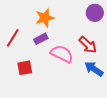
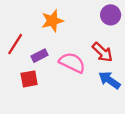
purple rectangle: (41, 39) -> (40, 56), moved

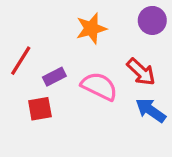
orange star: (52, 21) -> (91, 28), moved

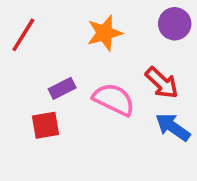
red line: (21, 61) -> (23, 35), moved

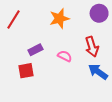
red arrow: (162, 83) -> (92, 47), turned 30
pink semicircle: (114, 99) -> (65, 56), size x0.6

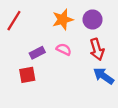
purple circle: (99, 13) -> (93, 20), moved
pink semicircle: (65, 56) -> (64, 49), moved

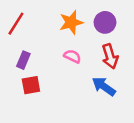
purple rectangle: (37, 53) -> (23, 60), moved, turned -40
blue arrow: (104, 76) -> (104, 86), moved

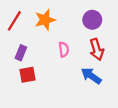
orange star: (71, 22) -> (45, 20), moved
pink semicircle: (72, 56) -> (64, 49), turned 56

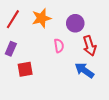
purple circle: (92, 20) -> (75, 23), moved
purple rectangle: (21, 53) -> (11, 49), moved

